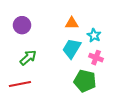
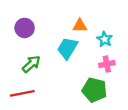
cyan trapezoid: (72, 48) -> (67, 48), moved
pink cross: (96, 58) -> (107, 64), turned -32

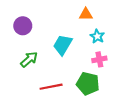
orange triangle: (80, 26) -> (86, 14), moved
red line: (22, 93) -> (51, 87), moved

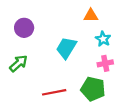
green arrow: (29, 59) -> (19, 63), moved

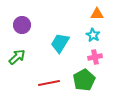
orange triangle: (91, 16) -> (97, 14), moved
green pentagon: (93, 89) -> (84, 80), turned 30

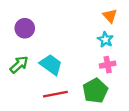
orange triangle: (97, 14) -> (110, 16), turned 48
cyan trapezoid: (60, 43) -> (51, 65), moved, turned 95

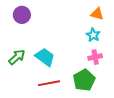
orange triangle: (110, 16) -> (97, 14), turned -32
purple circle: (25, 28) -> (22, 15), moved

